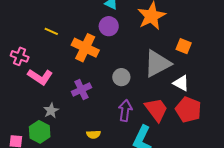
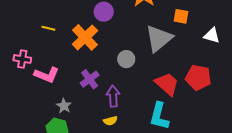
orange cross: (85, 48) -> (85, 37), turned 32
white triangle: (181, 83) -> (212, 35), moved
purple arrow: (125, 110) -> (113, 96), moved

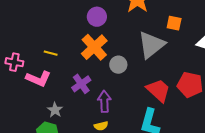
yellow line: (48, 28) -> (51, 53), moved
orange cross: (85, 37) -> (94, 47), moved

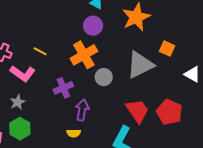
gray star: (55, 110) -> (18, 102), moved

